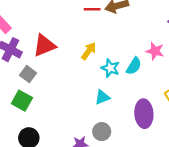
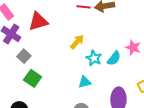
red triangle: (44, 45) -> (38, 21), moved
green square: (22, 101) -> (33, 78), moved

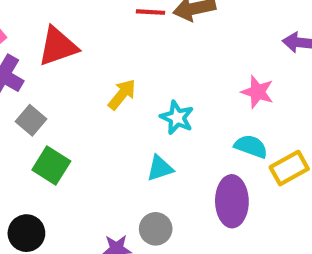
yellow arrow: (77, 42) -> (122, 94), moved
cyan semicircle: (114, 58) -> (251, 146), moved, turned -105

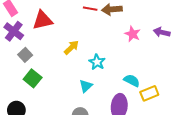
pink star: (257, 92) -> (133, 34), moved
cyan triangle: (160, 168) -> (86, 86), turned -32

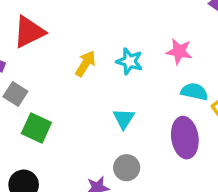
pink star: (133, 34) -> (179, 51), moved
cyan star: (97, 62) -> (130, 61), moved

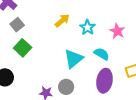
cyan semicircle: (194, 92) -> (102, 54), moved
cyan triangle: (124, 119) -> (74, 59), size x1.5

